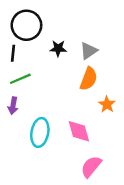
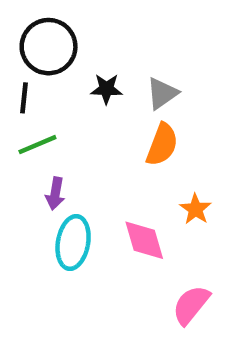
orange star: (107, 104) -> (195, 209), moved
purple arrow: (13, 106) -> (55, 194), moved
pink semicircle: (91, 167) -> (191, 305), moved

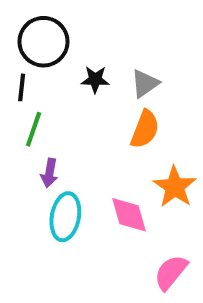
green line: (37, 145) -> (34, 129), turned -48
orange star: (195, 209) -> (175, 187), size x1.5

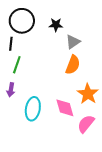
black star: (95, 79) -> (56, 25), moved
purple arrow: (49, 173) -> (11, 90), moved
pink semicircle: (171, 272) -> (86, 124), moved

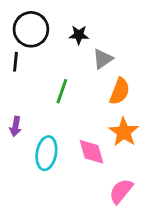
green line: (17, 65) -> (62, 91), moved
orange semicircle: (73, 65) -> (120, 91), moved
pink semicircle: (86, 124) -> (121, 191), moved

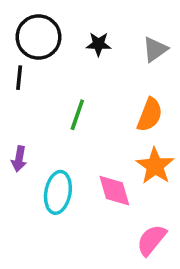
gray triangle: (103, 59) -> (155, 49), moved

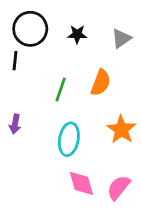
orange semicircle: (150, 115) -> (101, 83), moved
pink diamond: (114, 191) -> (81, 183), moved
cyan ellipse: (58, 192) -> (69, 139), moved

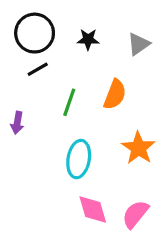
black line: (15, 61) -> (38, 69), moved, turned 54
purple arrow: (15, 124) -> (17, 123), moved

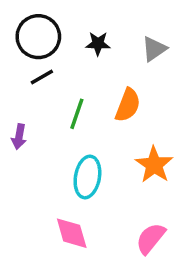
pink diamond: (93, 209) -> (72, 233), moved

